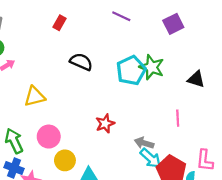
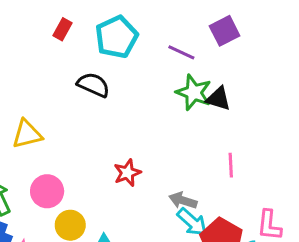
purple line: (121, 16) -> (181, 52), moved
cyan pentagon: (131, 70) -> (117, 37), moved
black triangle: (196, 79) -> (218, 99), moved

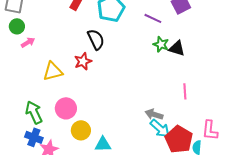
black semicircle: (93, 85) -> (96, 39), turned 40
green star: (194, 93) -> (161, 44), size x0.7
red star: (127, 173) -> (83, 61), moved

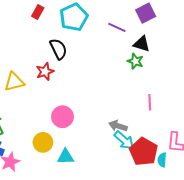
green star: (161, 44) -> (135, 61), moved
black triangle: (177, 48) -> (142, 44), moved
pink circle: (66, 108) -> (62, 117), moved

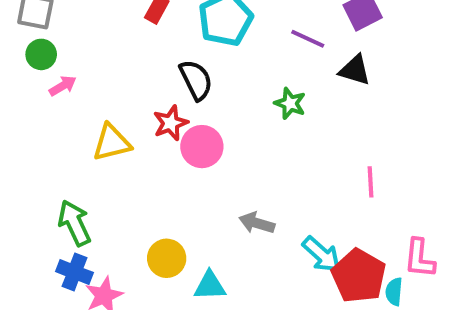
green star: (135, 61) -> (290, 103), moved
pink circle: (62, 117) -> (202, 147), moved
gray arrow: (118, 126) -> (257, 223), moved

